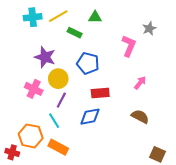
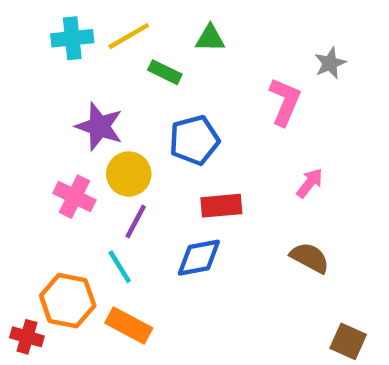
blue pentagon: (88, 63) -> (194, 140), turned -30

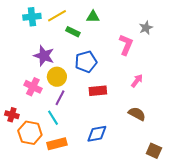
blue diamond: (199, 258) -> (97, 134), moved
orange rectangle: (129, 326) -> (57, 144), turned -42
red cross: (27, 337) -> (12, 115), moved

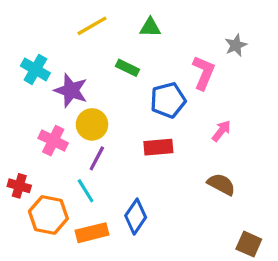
cyan cross: (32, 17) -> (35, 69), moved, turned 36
green rectangle: (73, 32) -> (128, 68), moved
blue pentagon: (86, 62) -> (168, 100), moved
blue diamond: (97, 134) -> (136, 217), moved, turned -45

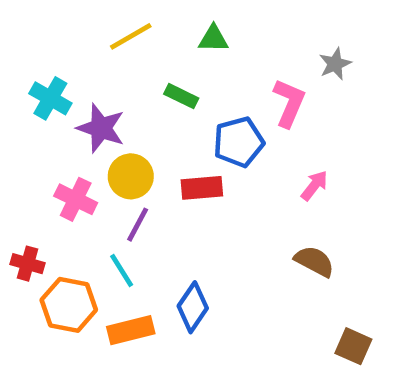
red rectangle: (158, 147) -> (202, 188), moved

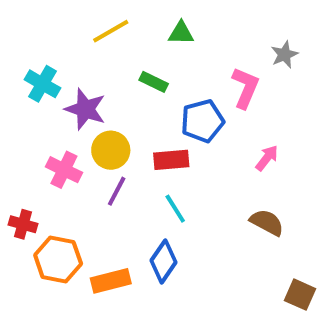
cyan line: (122, 270) -> (175, 209), moved

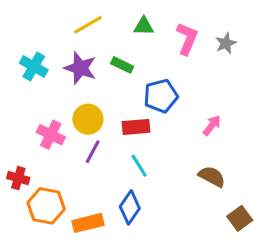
pink L-shape: (245, 88) -> (187, 39), moved
purple star: (85, 109) -> (80, 68), moved
brown square: (300, 295) -> (240, 218), moved, turned 30

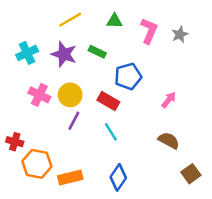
cyan cross: (34, 67) -> (27, 53), turned 35
red rectangle: (136, 127) -> (108, 101), turned 35
pink cross: (51, 135) -> (39, 95), moved
blue diamond: (130, 207) -> (118, 177), moved

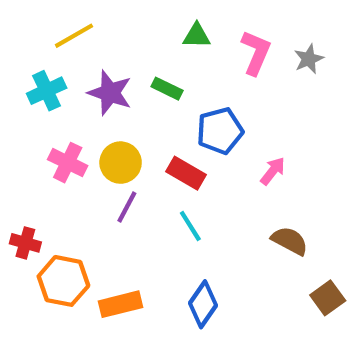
yellow line: (70, 20) -> (74, 36), moved
pink arrow: (169, 100) -> (273, 171), moved

